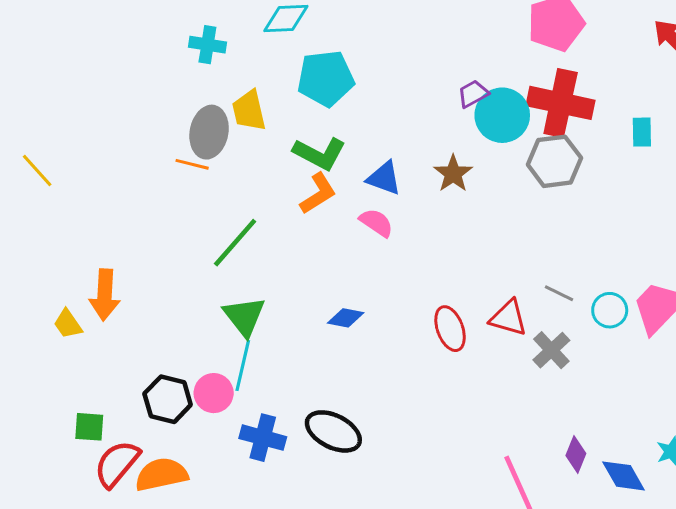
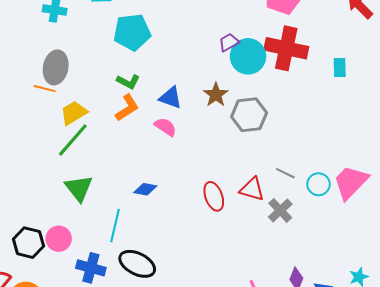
yellow trapezoid: (249, 111) -> (74, 113), moved, turned 72
green L-shape: (320, 154) -> (128, 82), size x0.7
gray hexagon: (554, 161) -> (249, 115), moved
cyan line: (243, 365) -> (115, 226), moved

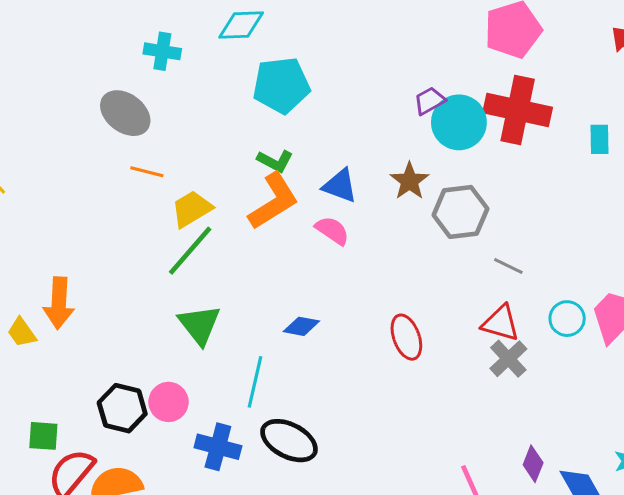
gray ellipse: (56, 67) -> (125, 113), moved, turned -64
orange L-shape: (127, 108) -> (274, 201), size x1.4
gray line: (285, 173) -> (508, 266), moved
red triangle: (252, 189) -> (501, 323), moved

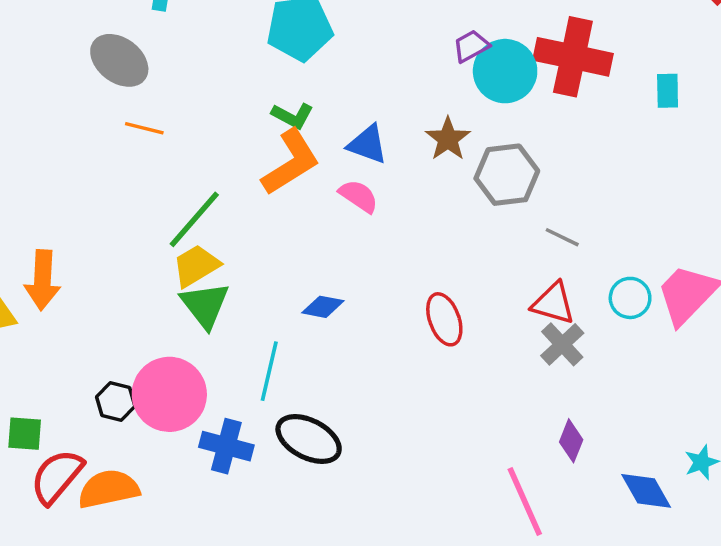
yellow trapezoid: (192, 209) -> (196, 266), moved
pink circle: (169, 402) -> (169, 394), size x1.6
black hexagon: (122, 408) -> (116, 402), size x0.7
purple diamond: (533, 464) -> (571, 441), moved

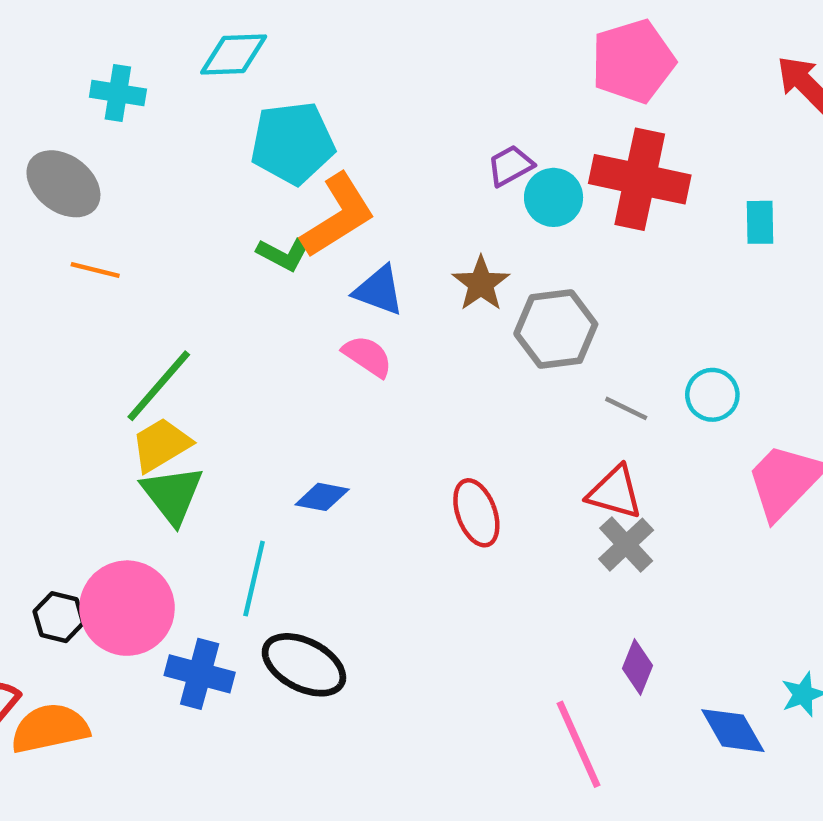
cyan circle: (505, 71) -> (554, 197), size x0.7
orange L-shape: (291, 162) -> (338, 216), moved
cyan circle: (630, 298) -> (712, 395), moved

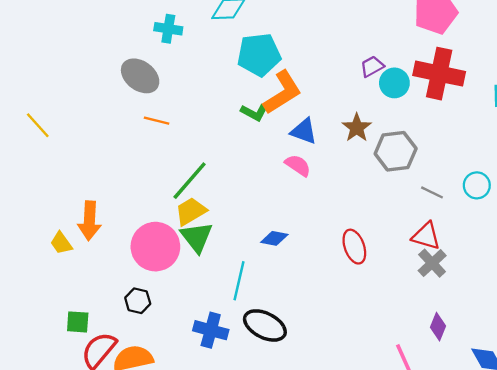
pink circle: (127, 608) -> (155, 247), moved

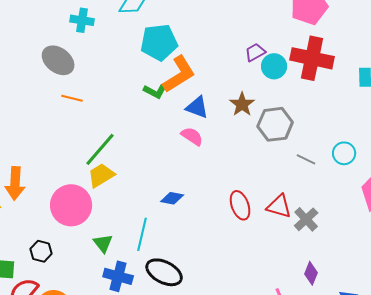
red triangle: (426, 236) -> (279, 206), moved
green triangle: (197, 237) -> (103, 243), moved, size x0.7
black hexagon: (138, 301) -> (41, 251), moved

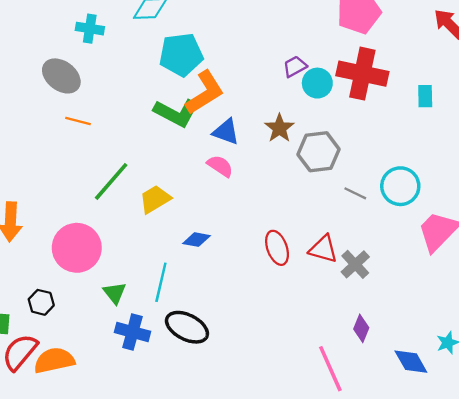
green L-shape: (155, 91) -> (176, 113), size x1.6
cyan circle: (344, 153) -> (400, 186), size x1.4
yellow trapezoid: (101, 175) -> (155, 199), moved

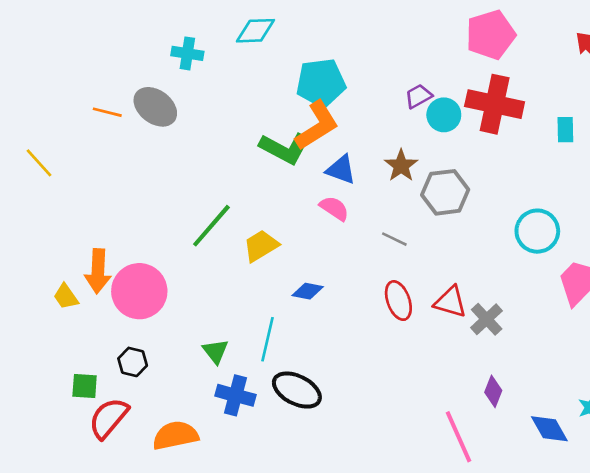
cyan pentagon: (181, 55) -> (321, 83), moved
orange line: (78, 121) -> (107, 112), moved
gray line: (355, 193) -> (394, 239), moved
pink circle: (77, 248) -> (139, 291), moved
orange semicircle: (54, 360) -> (175, 435), moved

